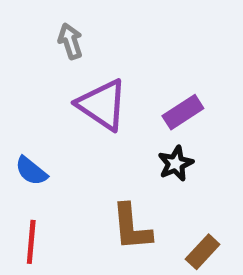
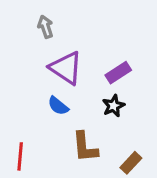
blue semicircle: (31, 171) -> (58, 106), moved

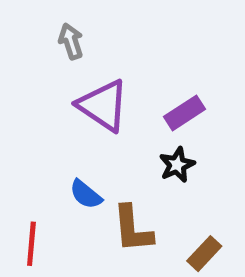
blue semicircle: (58, 106) -> (86, 194), moved

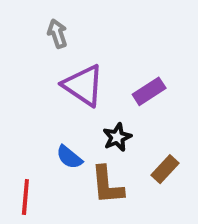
black star: (177, 165) -> (117, 137), moved
brown rectangle: (204, 254) -> (165, 169), moved

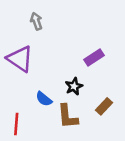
purple triangle: (83, 85) -> (20, 59), moved

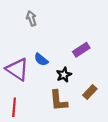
purple triangle: (20, 59) -> (17, 69), moved
blue semicircle: (44, 99) -> (41, 60), moved

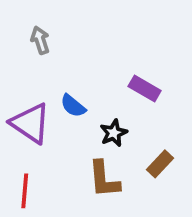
gray arrow: (31, 18) -> (40, 40), moved
purple rectangle: (81, 50) -> (145, 88), turned 63

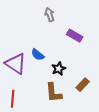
gray arrow: (40, 40) -> (50, 15), moved
purple rectangle: (145, 88) -> (75, 36), moved

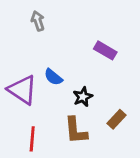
gray arrow: (50, 15) -> (38, 21), moved
red line: (13, 99) -> (32, 139), moved

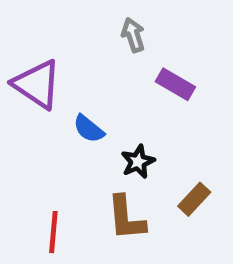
gray arrow: (38, 21) -> (133, 35), moved
purple triangle: (22, 90) -> (37, 84), moved

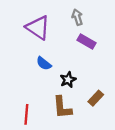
gray arrow: (133, 35) -> (77, 17), moved
purple triangle: (37, 84) -> (38, 28), moved

